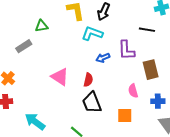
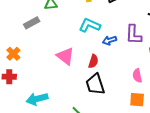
cyan L-shape: (92, 33) -> (90, 25), moved
orange square: (125, 115) -> (137, 100), moved
cyan arrow: (35, 122) -> (37, 99), turned -55

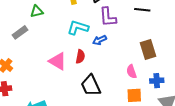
purple L-shape: (134, 35) -> (108, 17), moved
red semicircle: (93, 61) -> (80, 57), moved

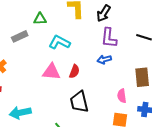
cyan L-shape: (78, 28) -> (59, 42), moved
blue arrow: (100, 40) -> (104, 60), moved
pink triangle: (58, 61) -> (51, 72), turned -36

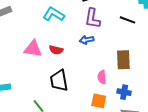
cyan L-shape: (59, 42) -> (54, 14), moved
red semicircle: (74, 71) -> (56, 50), turned 80

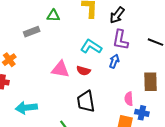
cyan L-shape: (54, 14) -> (91, 47), moved
blue arrow: (87, 40) -> (114, 61), turned 120
blue cross: (124, 92) -> (142, 113), moved

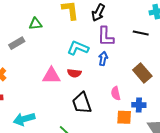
brown rectangle: (151, 82) -> (142, 73), turned -30
pink semicircle: (129, 99) -> (116, 93), moved

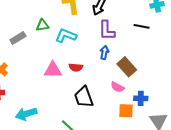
green triangle: (35, 24) -> (43, 25), moved
cyan L-shape: (78, 48) -> (66, 36), moved
brown rectangle: (142, 73) -> (127, 67), moved
pink semicircle: (116, 93) -> (117, 87), turned -48

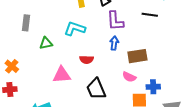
green triangle: (43, 25) -> (46, 43), moved
gray rectangle: (18, 38) -> (26, 23), moved, turned -49
brown rectangle: (127, 67) -> (137, 56), turned -54
pink triangle: (53, 70) -> (62, 75), moved

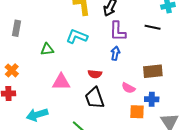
gray rectangle: (26, 23) -> (17, 28), moved
brown rectangle: (137, 56) -> (153, 71), moved
red semicircle: (87, 60) -> (95, 74), moved

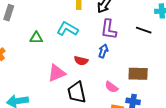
red semicircle: (95, 74) -> (81, 61), moved
pink triangle: (61, 82) -> (57, 73), moved, turned -30

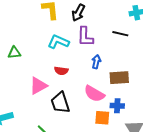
cyan L-shape: (67, 29) -> (58, 42), moved
blue arrow: (103, 51) -> (96, 62), moved
pink semicircle: (111, 87) -> (94, 94), size x1.5

